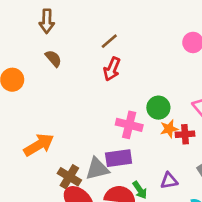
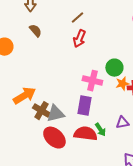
purple rectangle: (119, 158) -> (84, 106), turned -72
gray triangle: (97, 169) -> (55, 114), moved
brown cross: (69, 177) -> (41, 111), moved

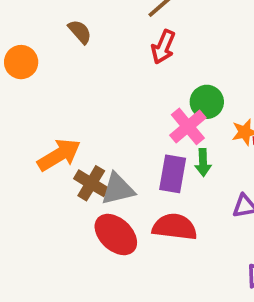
green circle: (114, 68) -> (207, 102), moved
pink cross: (92, 81) -> (188, 126), turned 36
green arrow: (100, 130) -> (203, 162), moved, turned 32

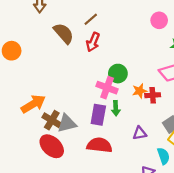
brown semicircle: (80, 32) -> (64, 33), moved, size x1.5
pink cross: (188, 126) -> (107, 88), turned -30
red ellipse: (116, 234) -> (52, 146), moved

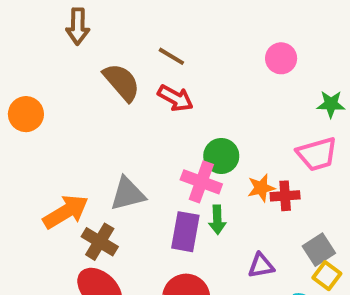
brown line: (91, 19) -> (171, 56), turned 72
pink circle: (159, 20) -> (281, 58), moved
red arrow: (93, 42) -> (175, 98), turned -84
gray triangle: (67, 123) -> (128, 194), moved

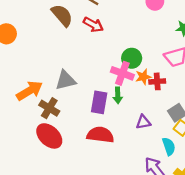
green circle: (221, 156) -> (132, 58), moved
pink cross: (201, 182) -> (122, 73), moved

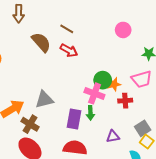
orange star: (143, 77) -> (114, 84), moved

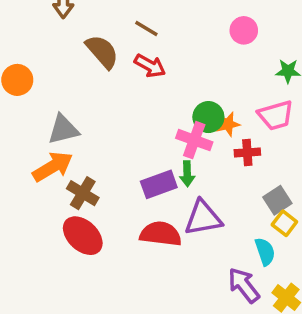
gray triangle: (44, 100) -> (63, 129), moved
purple rectangle: (74, 119) -> (159, 184), turned 60
purple triangle: (113, 136) -> (203, 218), moved, size x1.6

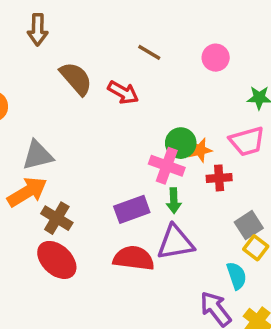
brown line: (146, 29) -> (149, 52), moved
green arrow: (187, 174) -> (174, 201), moved

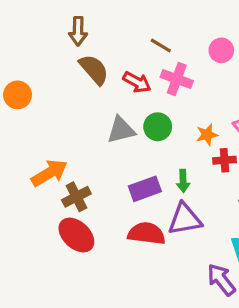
brown arrow: (38, 30) -> (78, 31), moved
green circle: (181, 143) -> (158, 127), moved
gray triangle: (38, 155) -> (121, 130), moved
pink cross: (167, 166) -> (177, 79), moved
brown cross: (57, 218) -> (76, 197), turned 32

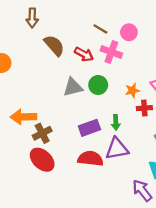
brown arrow: (78, 31) -> (32, 18), moved
pink circle: (221, 50) -> (129, 32), moved
orange arrow: (49, 173) -> (23, 117), turned -150

